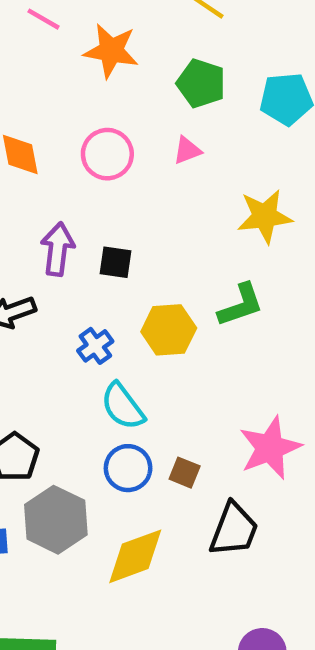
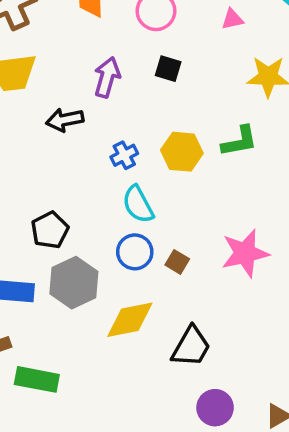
pink triangle: (187, 150) -> (232, 19), moved
black square: (116, 262) -> (168, 69), moved
black trapezoid: (234, 530) -> (191, 347), moved

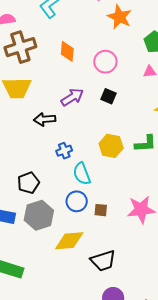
purple arrow: (107, 77) -> (72, 97), turned 35
blue cross: (124, 155) -> (64, 151), moved
brown square: (177, 262) -> (101, 210), turned -32
black trapezoid: (191, 347) -> (103, 261), turned 36

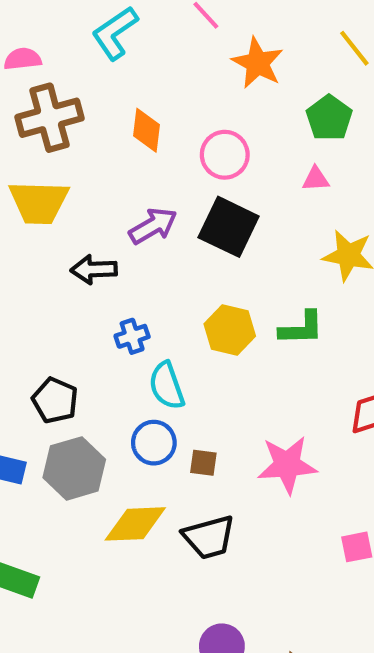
black square: (109, 96) -> (229, 227), size x1.8
black pentagon: (28, 183) -> (55, 400), turned -30
black trapezoid: (103, 261) -> (209, 537), moved

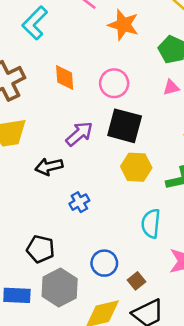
yellow hexagon: (230, 330) -> (136, 167), moved
cyan semicircle: (167, 386) -> (151, 223), moved, turned 36
brown square: (203, 463) -> (137, 281), moved, turned -36

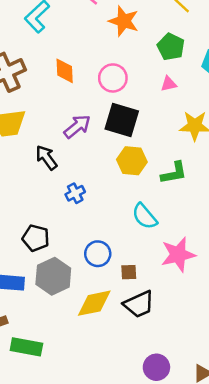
black arrow: (49, 167) -> (46, 158), turned 65
cyan semicircle: (151, 223) -> (145, 216), turned -48
brown square: (137, 281) -> (129, 272), turned 35

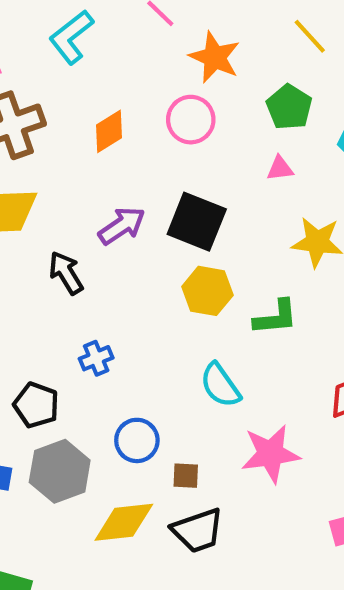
orange diamond: (65, 71) -> (109, 131), turned 55
pink circle: (113, 78) -> (191, 120), moved
blue cross: (75, 193) -> (96, 358), moved

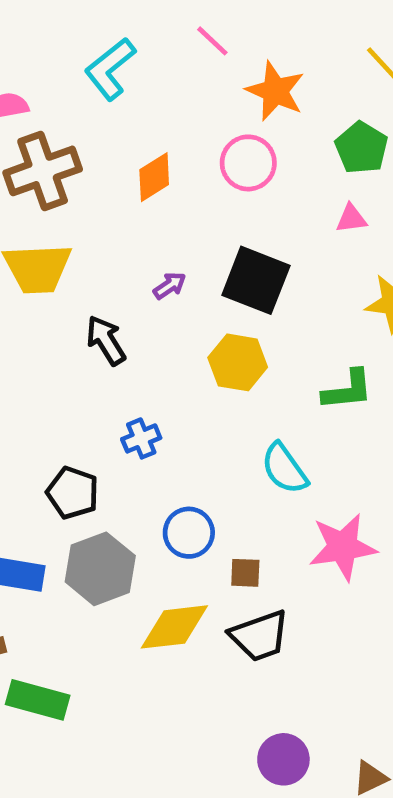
purple arrow: (122, 226) -> (170, 286), size x0.6
yellow hexagon: (207, 291) -> (238, 362), moved

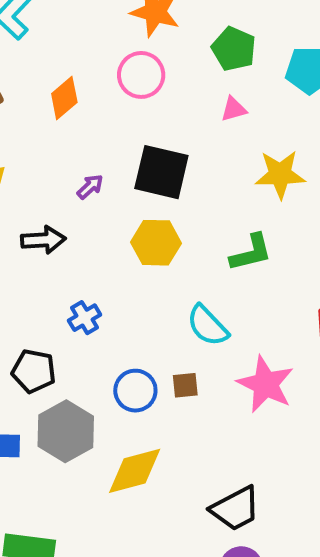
black arrow: (106, 340) -> (43, 240), turned 126
pink star: (343, 547) -> (266, 384), turned -30
brown square: (245, 573) -> (185, 385), moved
black trapezoid: (260, 636) -> (235, 509), moved

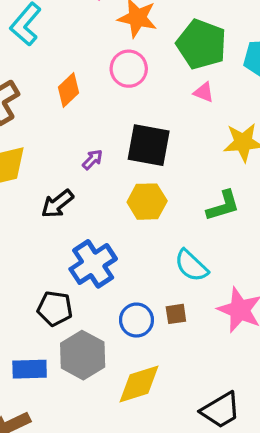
green pentagon: (234, 49) -> (201, 44), size x1.4
pink triangle: (234, 109) -> (204, 92), turned 40
black arrow: (43, 240) -> (57, 204), turned 148
blue cross: (85, 318) -> (93, 264), size x1.8

